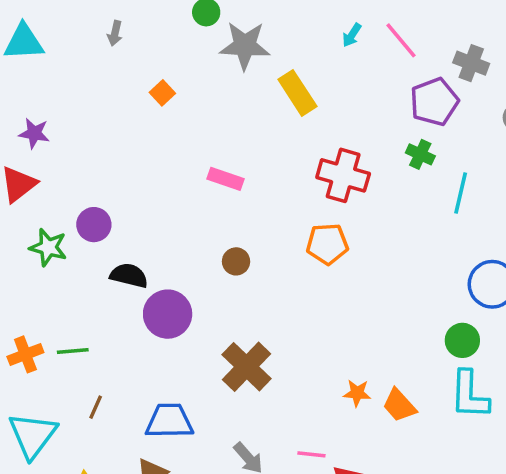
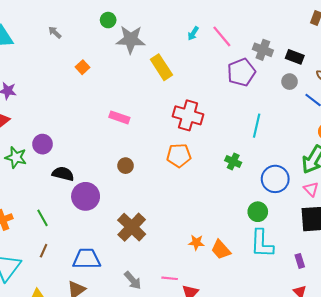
gray arrow: (115, 33) -> (55, 32), turned 120
green cross: (420, 154) -> (233, 162), moved
green line: (73, 351) -> (43, 218), moved, turned 66

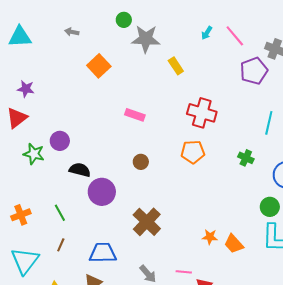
gray arrow: (55, 32) -> (72, 32), turned -32
orange square: (82, 67) -> (99, 66), size x1.6
yellow rectangle: (161, 67) -> (176, 66), size x0.7

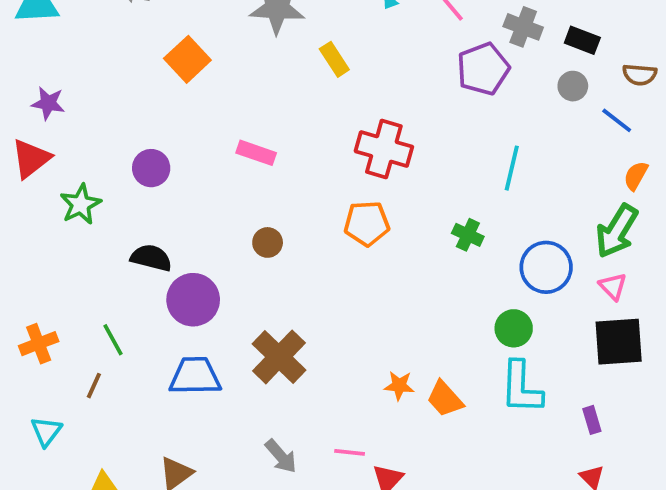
purple circle: (60, 141) -> (151, 168), moved
green star: (34, 154) -> (81, 204), moved, turned 30
brown line: (61, 245) -> (94, 386), moved
blue trapezoid: (103, 253) -> (195, 376), moved
cyan triangle: (25, 261) -> (46, 431), size x0.6

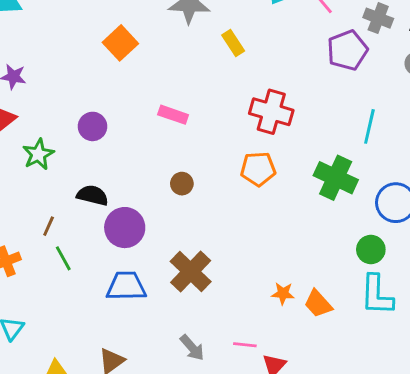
green cross: (468, 235) -> (336, 178), size x1.8
brown line: (94, 386) -> (49, 226), moved

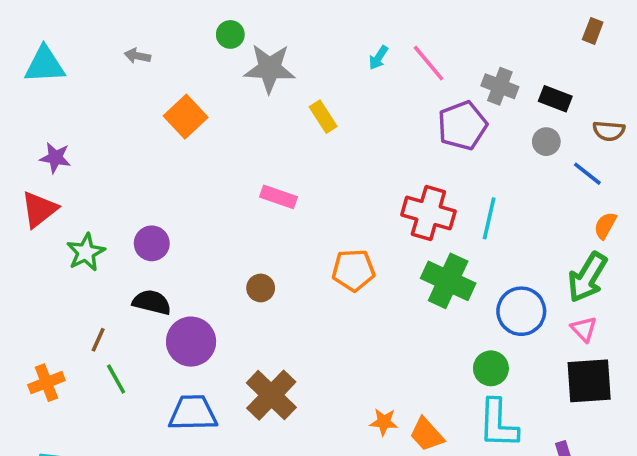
red cross: (271, 112) -> (428, 213), moved
pink rectangle: (173, 115) -> (278, 197), moved
purple circle: (93, 126) -> (152, 243), moved

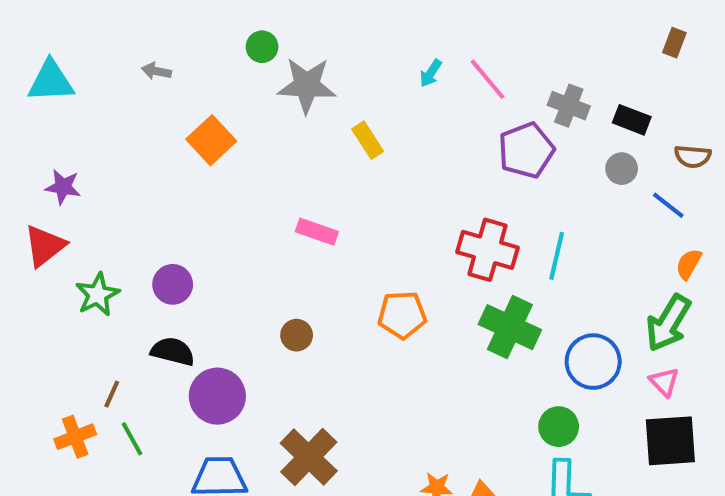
orange cross: (46, 383) -> (75, 437), moved

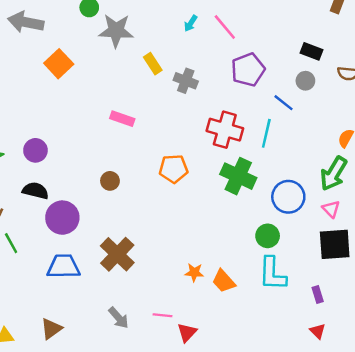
gray arrow: (156, 71) -> (26, 22), size x2.0
gray cross: (569, 106) -> (186, 81), moved
blue line: (668, 205) -> (283, 103), moved

